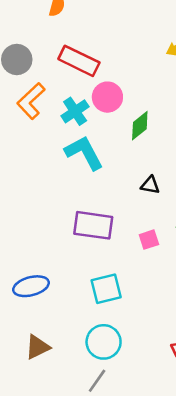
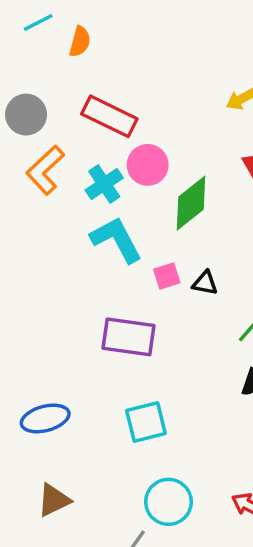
green diamond: (140, 126) -> (191, 203), size x1.4
pink square: (149, 240) -> (167, 276), moved
cyan circle: (104, 342) -> (168, 502), moved

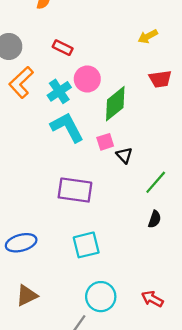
red rectangle: (109, 116) -> (63, 48), size x0.6
pink square: (167, 276) -> (105, 142), moved
black triangle: (205, 283) -> (124, 155), turned 36

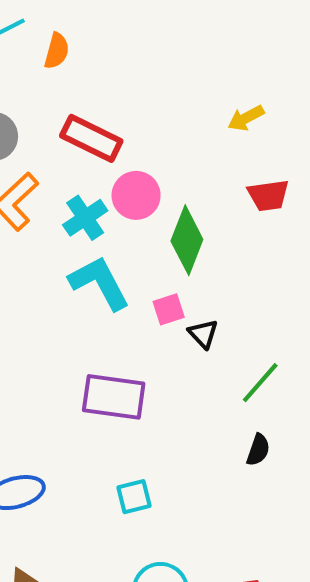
red rectangle: (63, 48) -> (91, 138), size x1.6
green diamond: (115, 104) -> (187, 240), turned -30
cyan square: (86, 245) -> (134, 497), size x0.7

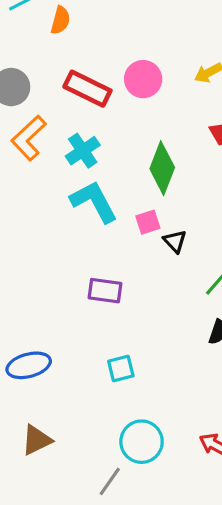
pink circle: (136, 195) -> (143, 79), moved
purple rectangle: (114, 397) -> (105, 291), size x0.7

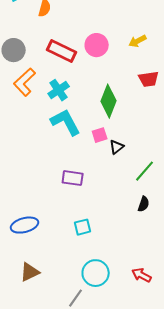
black triangle: (175, 241) -> (117, 147), turned 35

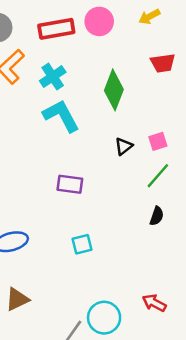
red rectangle: (62, 51) -> (56, 29), turned -36
pink square: (100, 135) -> (158, 141), moved
cyan circle: (96, 273) -> (104, 318), moved

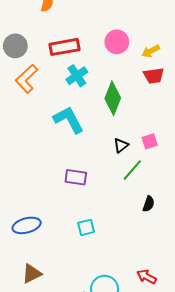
yellow arrow: (149, 17) -> (151, 51), moved
pink circle: (99, 21) -> (117, 42), moved
cyan cross: (53, 77) -> (77, 76), moved
green line: (158, 176) -> (132, 170), moved

